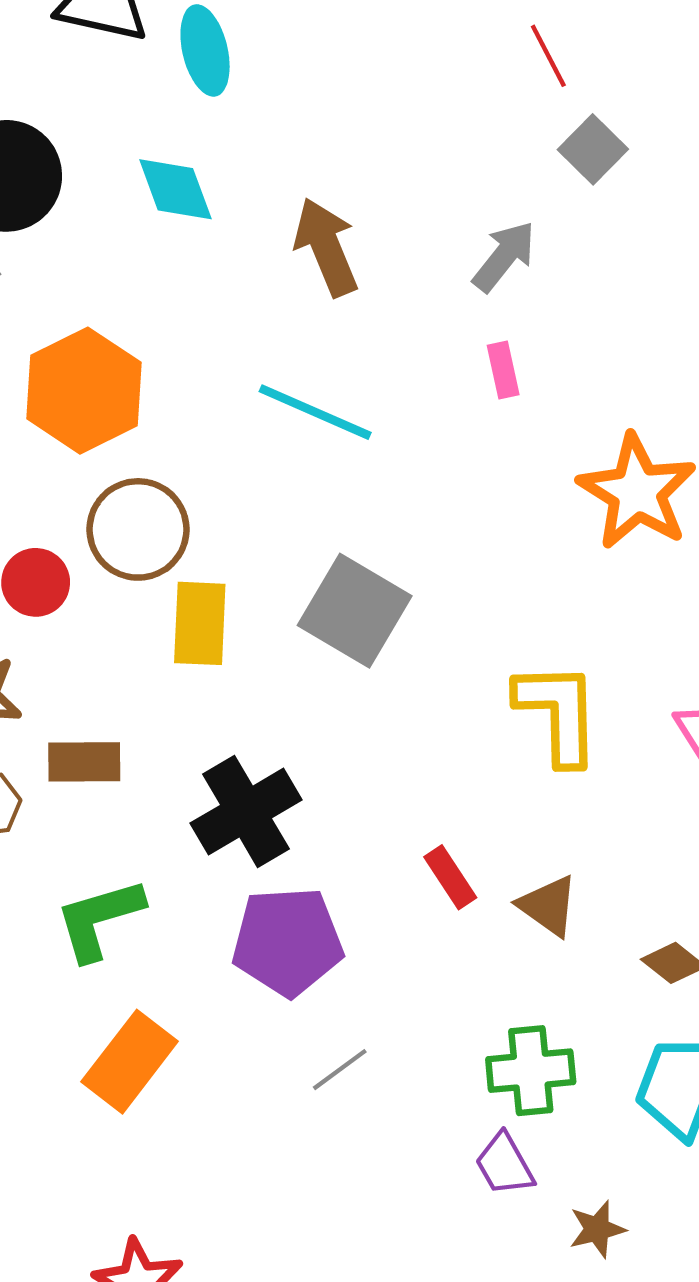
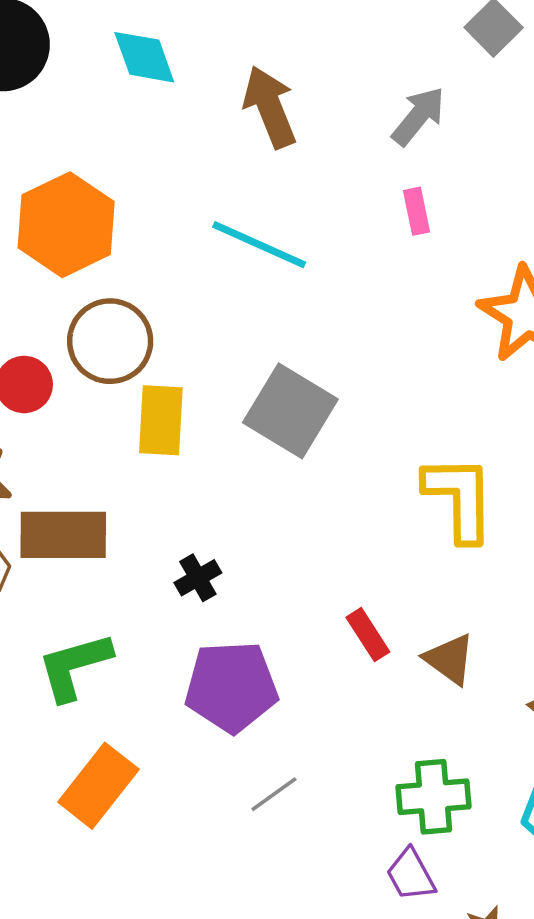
brown rectangle: (84, 762) -> (63, 535), size x1.4
black cross: (246, 812) -> (198, 578), size x0.5

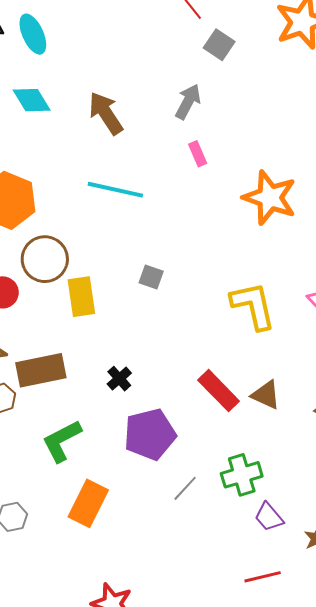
gray square: (290, 411) -> (151, 277), size x0.5
red rectangle: (368, 635) -> (219, 391), size x1.5
green cross: (433, 797) -> (242, 475), moved

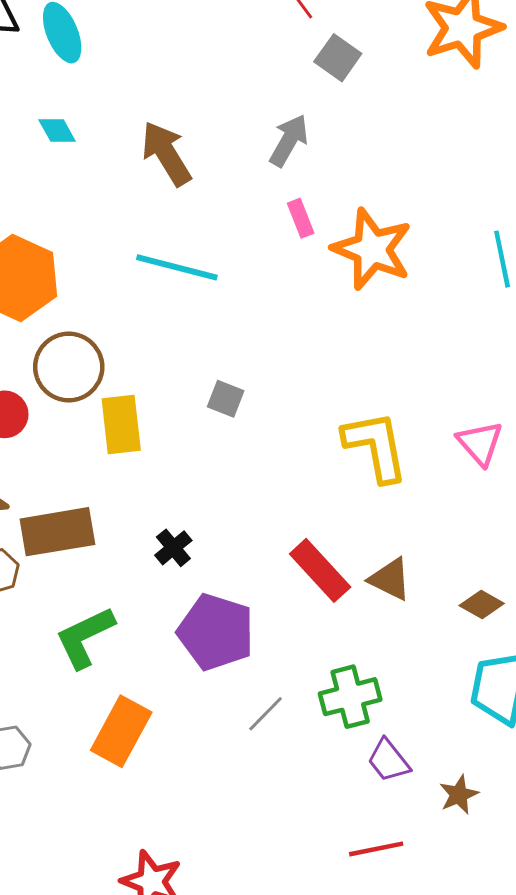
cyan diamond: (32, 100) -> (57, 131), size x0.7
orange star: (270, 198) -> (372, 249), moved
purple pentagon: (150, 434) -> (216, 632), turned 30

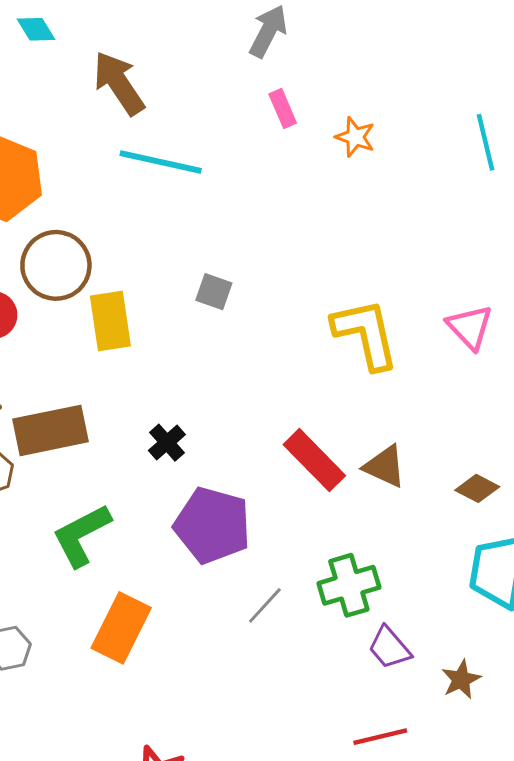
brown arrow: (166, 154) -> (119, 83), moved
orange star: (372, 249) -> (355, 137), size x0.5

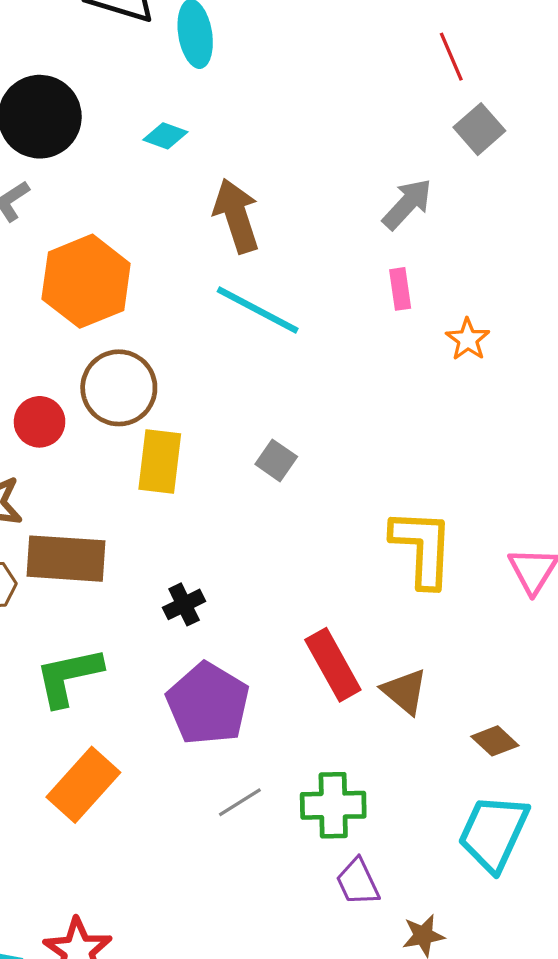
cyan diamond: (36, 29) -> (165, 136), turned -54

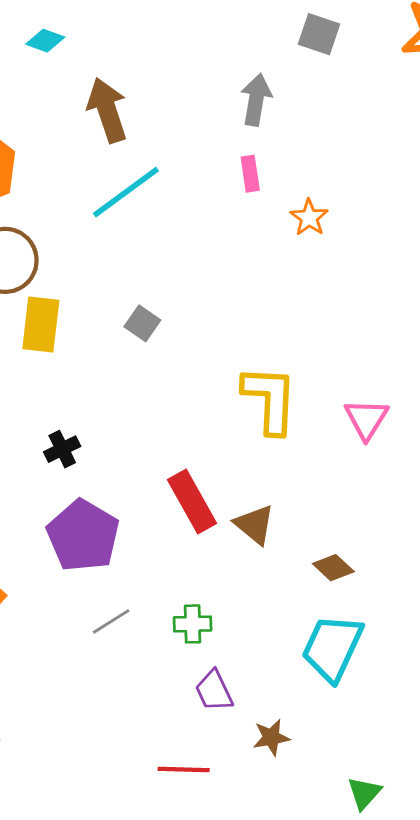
gray square: (479, 129) -> (319, 34), turned -30
gray arrow: (407, 204) -> (256, 100), turned -33
cyan line: (258, 310) -> (126, 192), turned -64
green cross: (333, 805) -> (193, 624), size x0.7

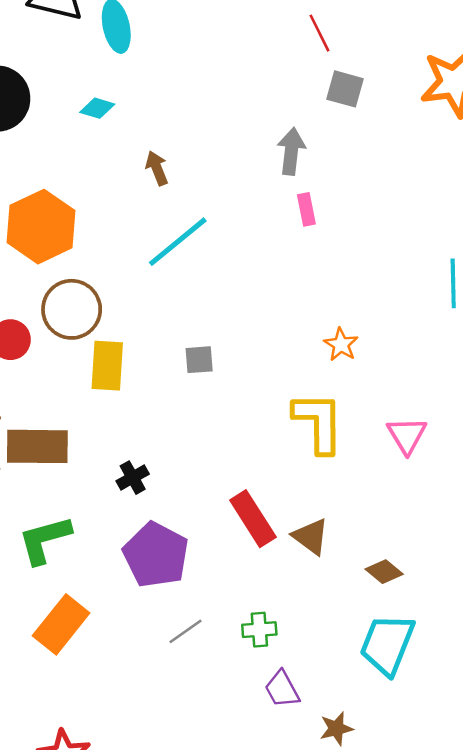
brown arrow: (107, 110) -> (157, 168), size x0.6
pink rectangle: (250, 174) -> (306, 209), moved
orange star: (309, 218) -> (341, 344), moved
gray square: (142, 323) -> (199, 360), turned -36

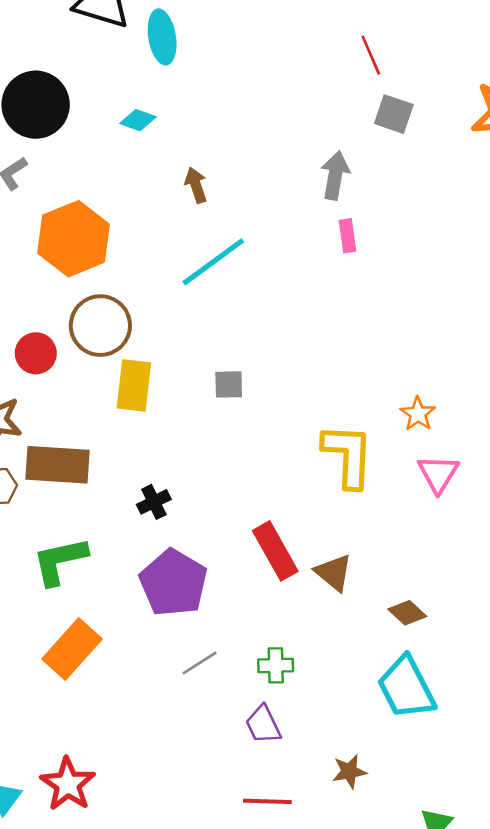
orange star: (341, 344) -> (418, 414), moved
cyan trapezoid: (387, 644) -> (406, 688), turned -52
purple trapezoid: (282, 689) -> (263, 725), moved

